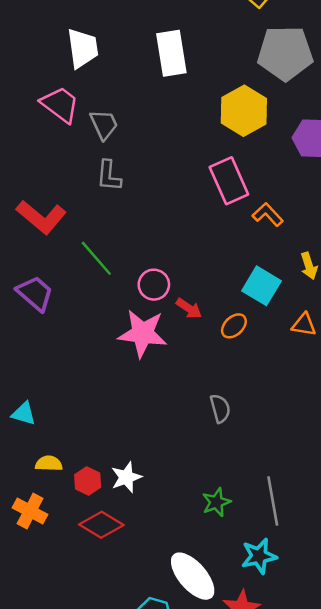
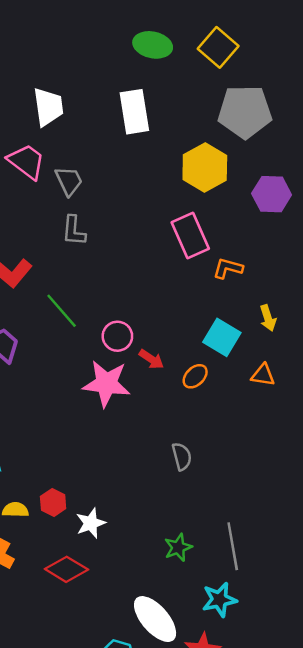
orange L-shape: (268, 215) -> (228, 268), turned -32
red hexagon: (88, 481) -> (53, 503), moved

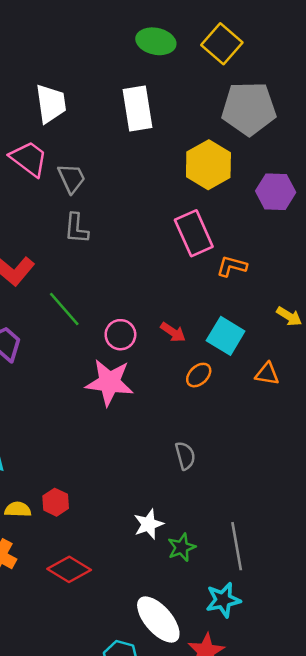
yellow arrow: (268, 318) -> (289, 316), moved, turned -40
red arrow: (151, 359) -> (173, 332), moved
white star: (91, 523) -> (149, 524), moved

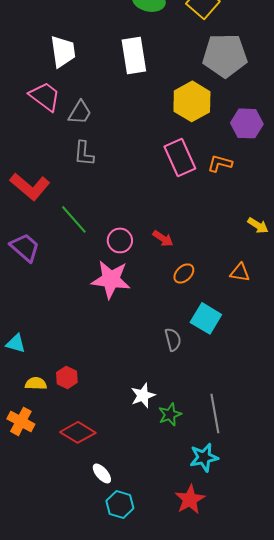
gray trapezoid: (72, 178) -> (80, 112), turned 56
orange L-shape: (232, 266) -> (220, 163), moved
cyan square: (226, 336) -> (206, 318), moved
white ellipse: (158, 619) -> (102, 473), moved, size x0.5

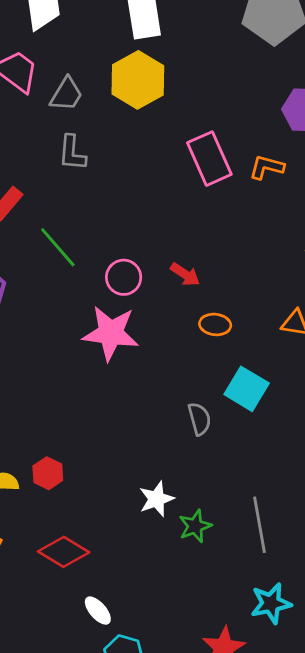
yellow hexagon: (192, 101) -> (138, 80), moved
orange ellipse: (184, 273) -> (215, 324), turned 50
cyan star: (204, 457) -> (271, 603), moved

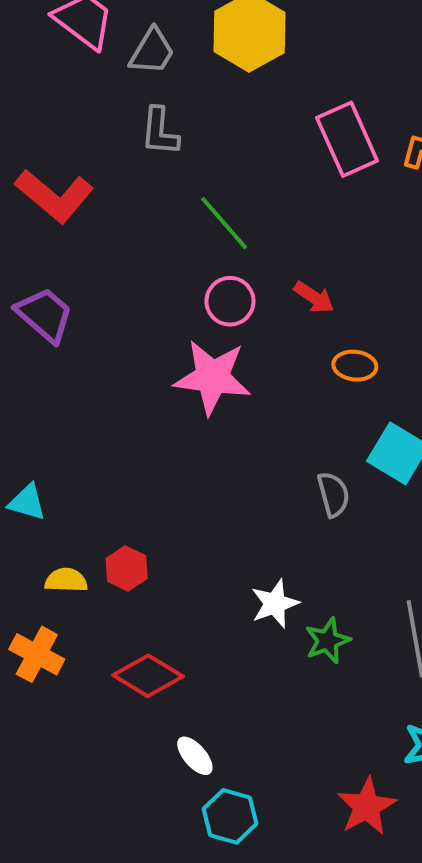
green line: (58, 247) -> (224, 223), moved

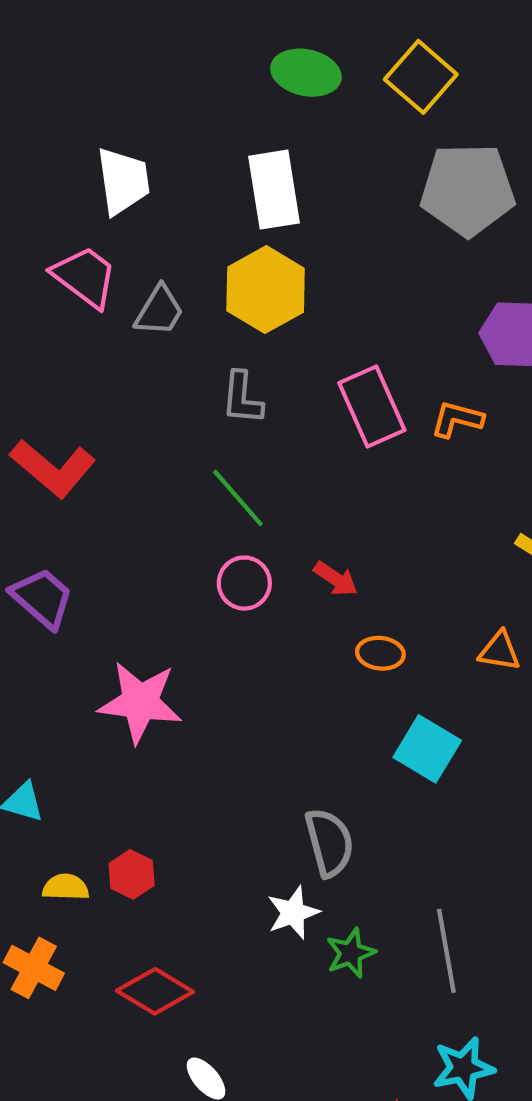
gray L-shape: (160, 131) -> (242, 398), moved
pink star: (212, 377) -> (140, 702), moved
gray semicircle: (333, 494) -> (329, 842), moved, size x1.4

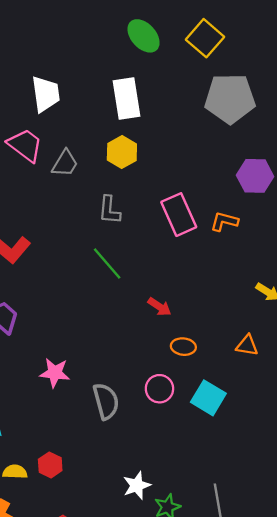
green ellipse: (306, 73) -> (144, 36), turned 36
yellow hexagon: (266, 290) -> (122, 152), size x0.7
pink circle: (244, 583) -> (159, 389), moved
pink star: (140, 702) -> (55, 373), size x0.7
gray semicircle: (329, 842) -> (106, 401), moved

